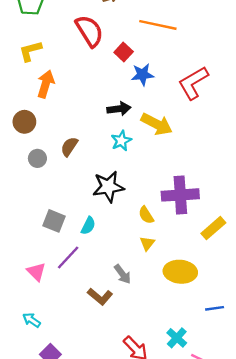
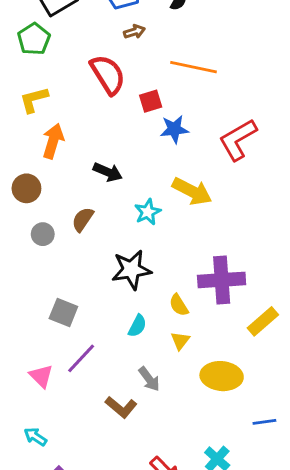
red square: (124, 52) -> (151, 101), turned 30
black arrow: (119, 109) -> (108, 172), moved, turned 30
cyan semicircle: (88, 226) -> (137, 326), moved

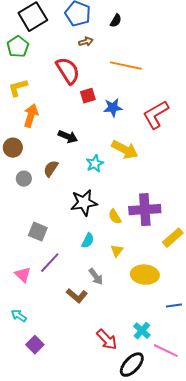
red square: (151, 101) -> (88, 96), moved
yellow semicircle: (179, 305) -> (115, 217), moved

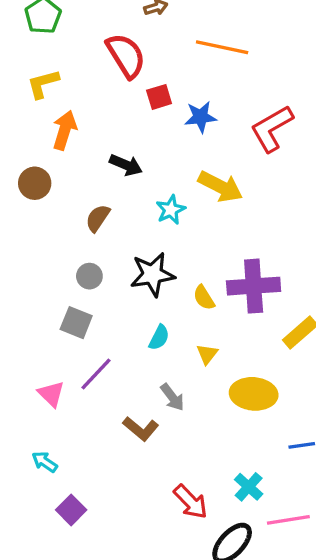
gray circle: (24, 179) -> (89, 276), moved
pink line: (166, 351) -> (288, 520), turned -35

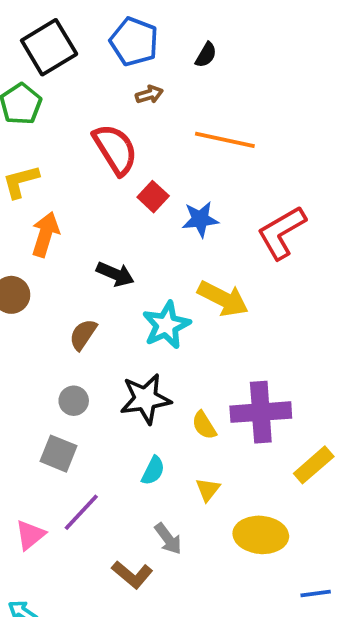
red square: (159, 97) -> (153, 197), turned -30
cyan star: (171, 210) -> (166, 325), size x1.4
pink triangle: (51, 394) -> (30, 535), turned 36

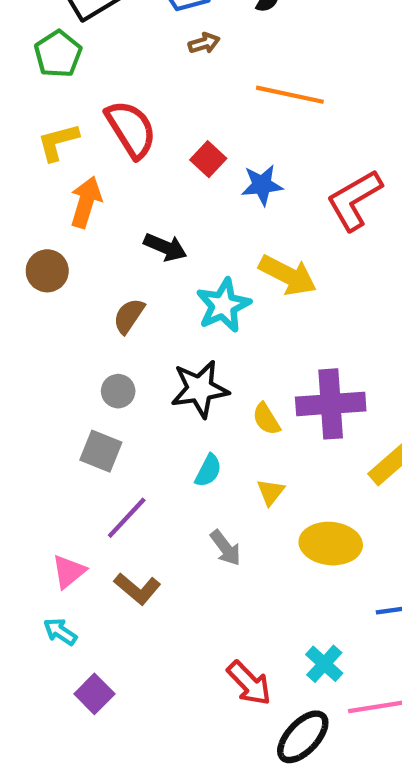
red semicircle: (115, 149) -> (131, 129), moved
pink triangle: (30, 535) -> (69, 571), moved
brown L-shape: (132, 575) -> (137, 589), moved

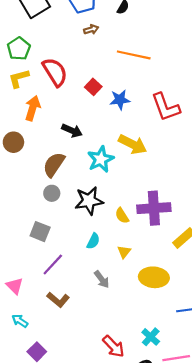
green pentagon: (58, 54) -> (19, 49), moved
red L-shape: (354, 200) -> (166, 107), turned -80
brown semicircle: (129, 316) -> (54, 165), size x1.4
gray circle: (118, 391) -> (52, 193), moved
pink triangle: (69, 571) -> (15, 286), moved, turned -36

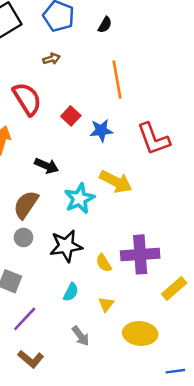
brown arrow: (91, 29) -> (51, 59), moved
orange line: (134, 55) -> (117, 79), turned 68

